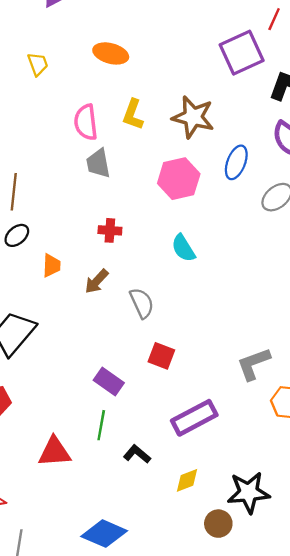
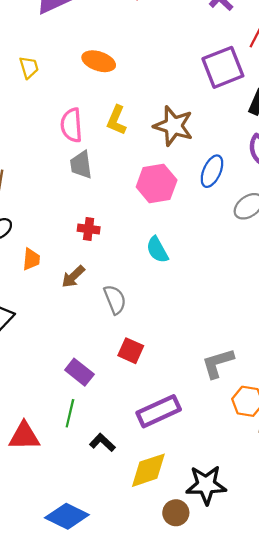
yellow diamond: (187, 480) -> (148, 470), size x1.6

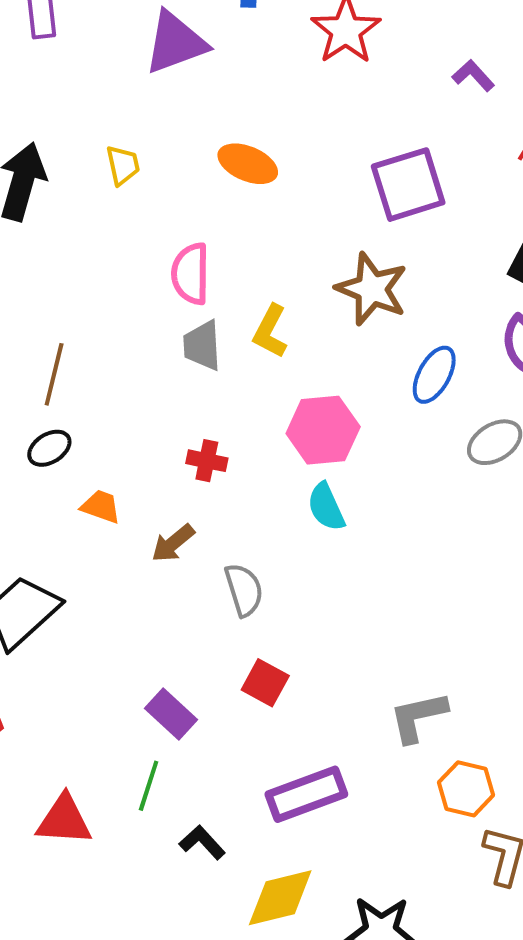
purple square: (223, 67) -> (408, 185), moved
yellow L-shape: (116, 120) -> (270, 331), moved
pink hexagon: (157, 184) -> (323, 430), moved
orange trapezoid: (31, 259) -> (101, 507), turned -80

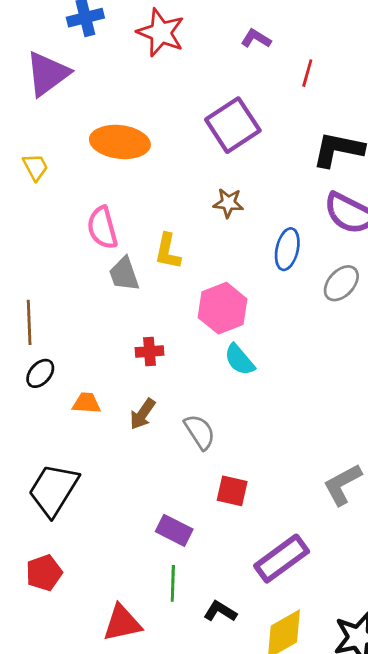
orange ellipse: (248, 164) -> (120, 142), size x1.4
brown star: (372, 289) -> (228, 203), size x0.6

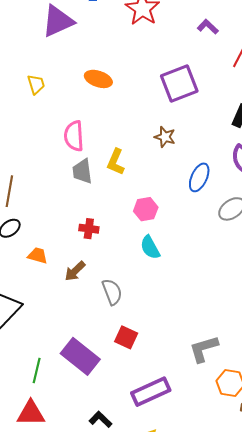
orange ellipse: (120, 142) -> (98, 79), size x0.7
pink hexagon: (223, 308) -> (146, 209), size x0.7
purple rectangle: (174, 530) -> (80, 356), size x1.5
green line: (173, 583) -> (37, 371), moved

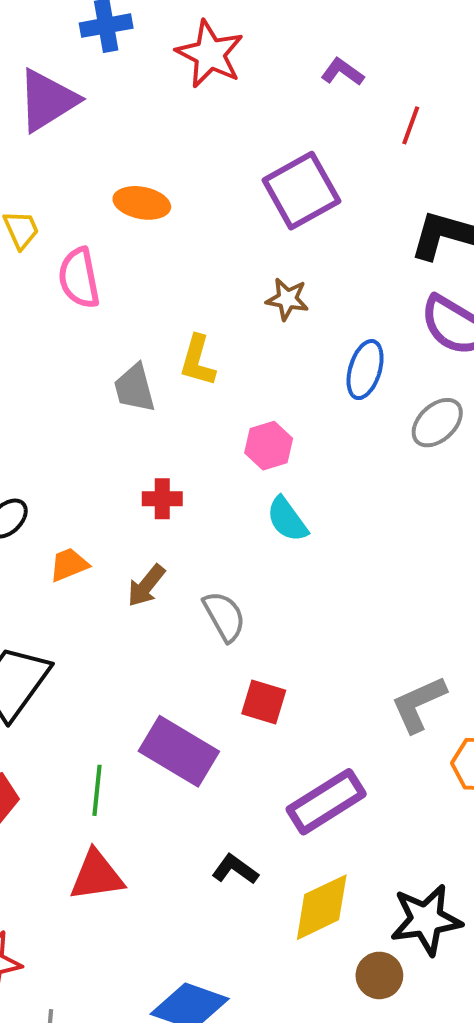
pink semicircle: (74, 136) -> (79, 278), moved
orange trapezoid: (38, 255) -> (69, 565), turned -30

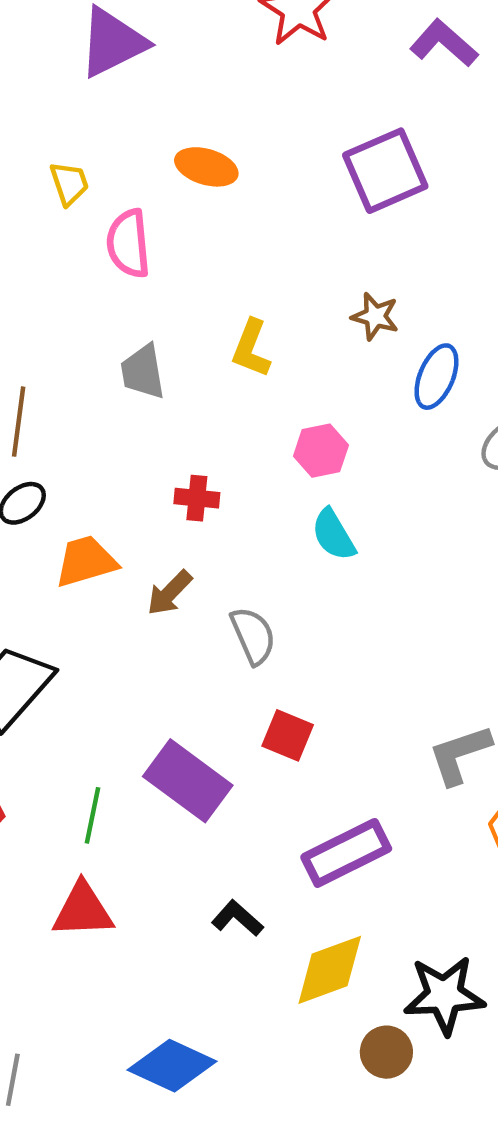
purple L-shape: (342, 72) -> (444, 43), size x1.4
brown star: (287, 299) -> (375, 316), moved
gray trapezoid: (135, 388) -> (143, 372), moved
orange trapezoid: (69, 565) -> (86, 561), size x1.4

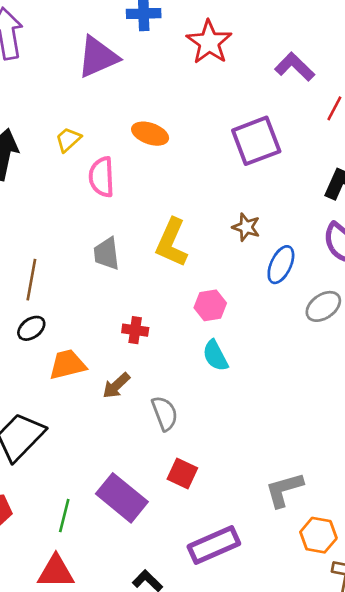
yellow trapezoid: (69, 183) -> (68, 140), turned -116
yellow L-shape: (251, 348) -> (172, 243), size x1.4

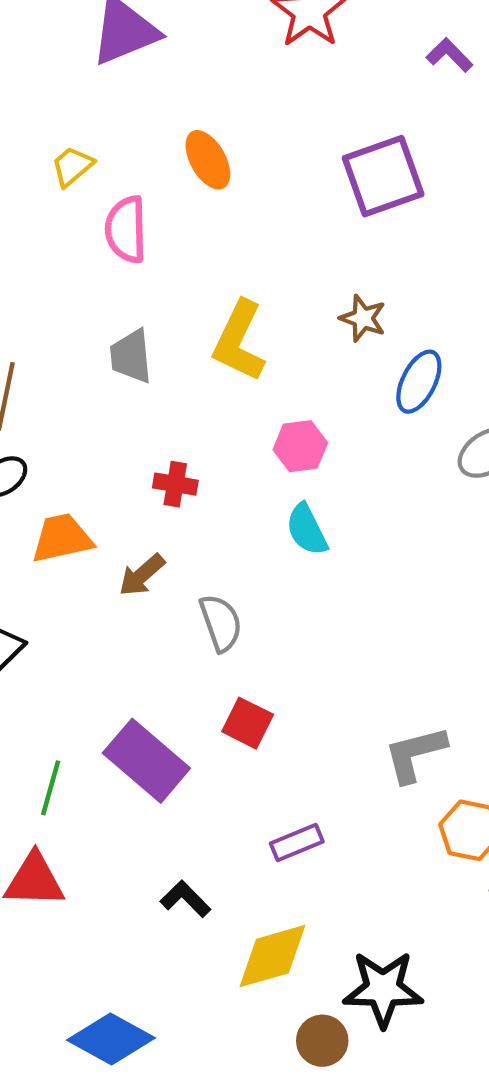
purple L-shape: (295, 67) -> (449, 55), size x0.7
orange ellipse: (150, 134) -> (208, 160), turned 40
purple rectangle: (214, 545) -> (297, 843), size x0.6

